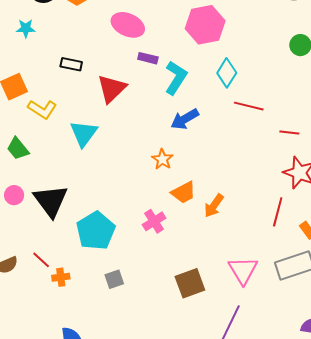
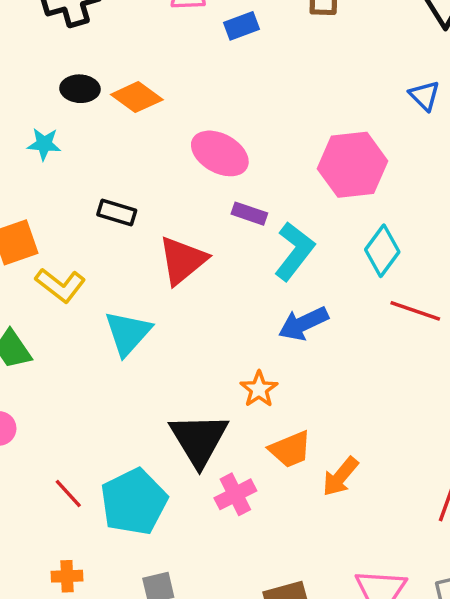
black triangle: (51, 201) -> (199, 439), moved
red line: (41, 260) -> (68, 494), moved

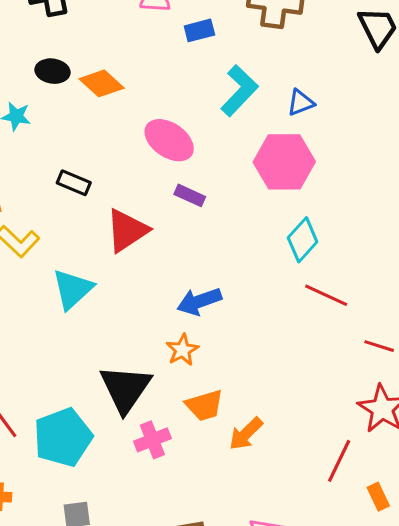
blue triangle: (424, 96) -> (301, 103), moved, turned 48
cyan L-shape: (294, 251) -> (239, 91), moved
blue arrow: (303, 323) -> (199, 301), moved

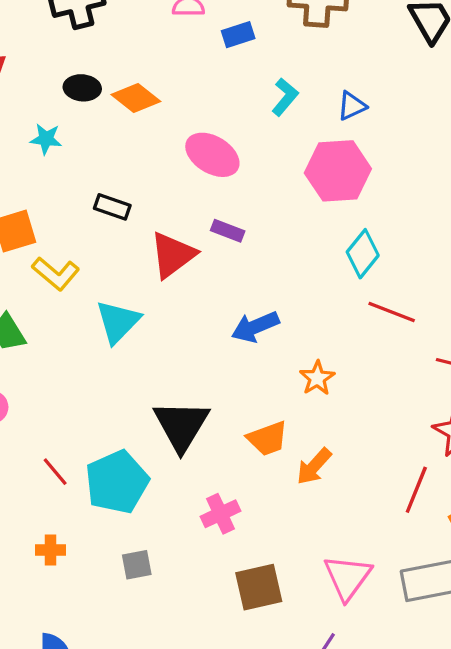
cyan L-shape: (239, 91) -> (285, 97), size x0.7
purple rectangle: (190, 195) -> (228, 231), moved
orange star: (182, 350) -> (317, 378), moved
pink cross: (152, 440) -> (221, 514), moved

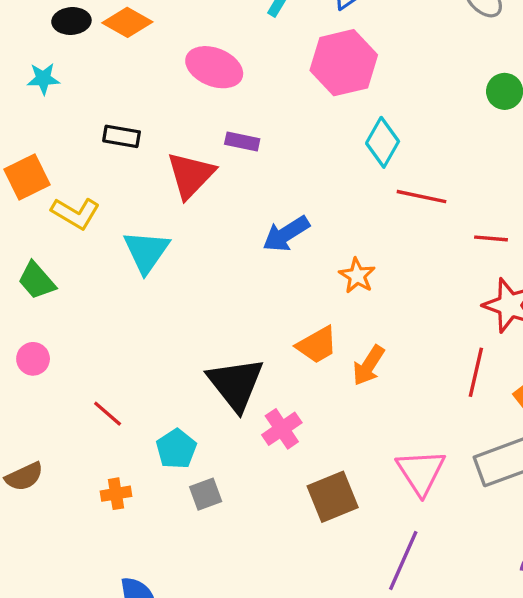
black triangle: (181, 425) -> (236, 384), moved
cyan pentagon: (117, 482) -> (176, 449), moved, size x0.6

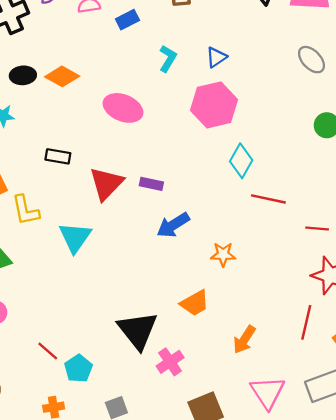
purple rectangle: (242, 141) -> (151, 184), moved
yellow L-shape: (75, 213) -> (25, 210), turned 48
orange star: (357, 276) -> (223, 254), turned -30
orange arrow: (368, 365) -> (244, 340), moved
cyan pentagon: (176, 449) -> (78, 368), moved

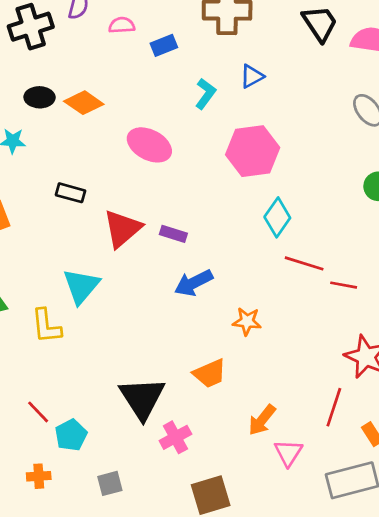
blue triangle: (216, 57) -> (252, 76), moved
yellow L-shape: (25, 210) -> (46, 326), moved
red line: (317, 228) -> (344, 285), moved
pink triangle: (268, 392) -> (288, 453), moved, size x0.7

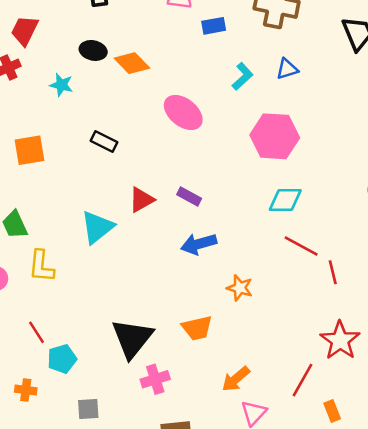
cyan diamond: (277, 217) -> (285, 200), turned 44
red triangle: (122, 229) -> (142, 200), moved, size x0.7
red line: (344, 285) -> (333, 272), turned 55
yellow L-shape: (46, 326) -> (41, 266), moved

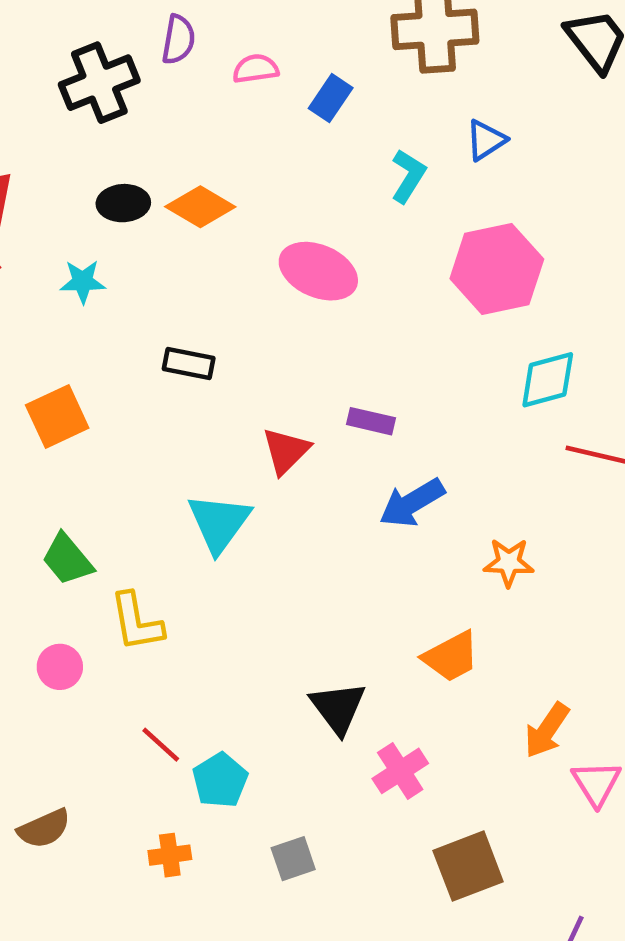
blue rectangle: (214, 26) -> (331, 98), turned -30
black triangle: (132, 338) -> (338, 708), size x0.7

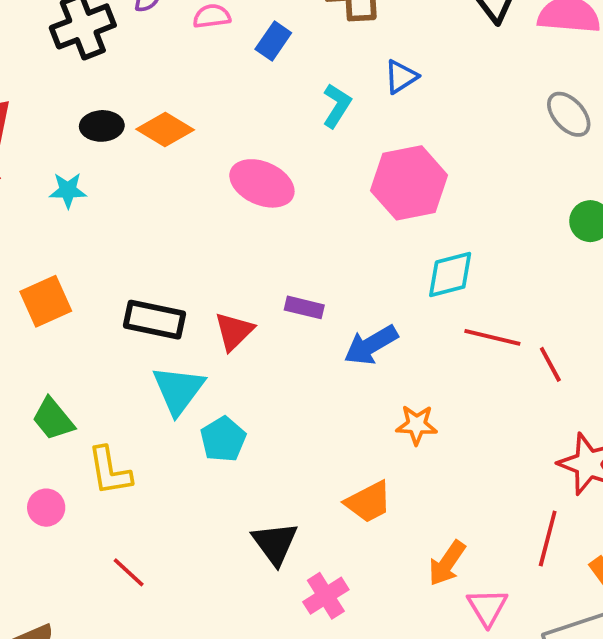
black rectangle: (189, 363) -> (154, 320), moved, size x1.4
blue arrow: (412, 503) -> (371, 345), moved
cyan pentagon: (220, 780) -> (223, 439), moved

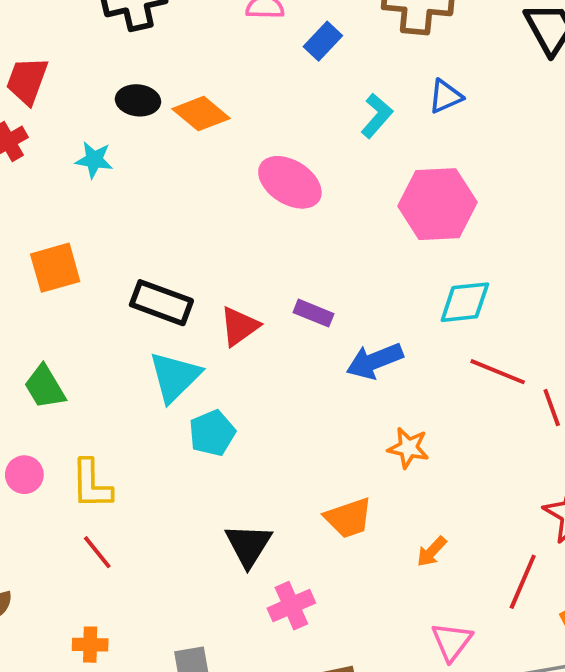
yellow L-shape: (110, 471) -> (91, 484), moved
orange arrow: (447, 563) -> (432, 552), moved, size x0.7

